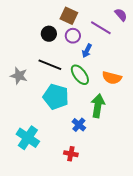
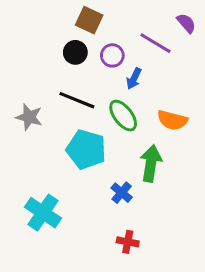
brown square: (69, 16) -> (89, 20), moved
red cross: (71, 154) -> (128, 242), moved

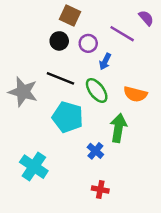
gray star: (29, 117) -> (23, 92), size x1.4

